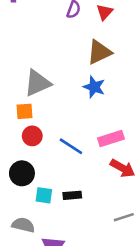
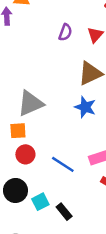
cyan square: (44, 195) -> (40, 202), moved, turned -35
black rectangle: (72, 195) -> (64, 212), turned 56

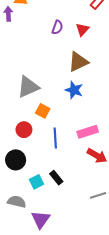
orange square: (18, 131) -> (43, 111), moved, turned 32
blue line: (63, 164) -> (55, 138), turned 54
cyan square: (40, 202) -> (36, 182), moved

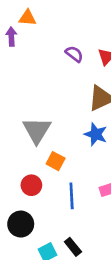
purple semicircle: (57, 27) -> (74, 54), turned -72
gray triangle: (28, 87) -> (37, 130), turned -35

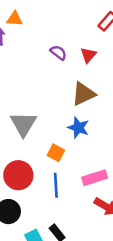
orange square: (56, 161) -> (56, 153), moved
red circle: (31, 185) -> (18, 175), size x1.5

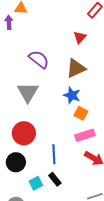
purple semicircle: (58, 53) -> (39, 59), moved, size x1.5
orange square: (56, 153) -> (81, 113), moved
blue line: (56, 185) -> (54, 154), moved

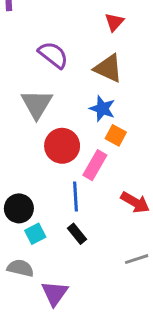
brown triangle: (76, 68) -> (108, 68), turned 50
red circle: (24, 133) -> (62, 146), moved
pink rectangle: (85, 135) -> (95, 165), moved, turned -42
cyan square: (36, 183) -> (35, 234), moved

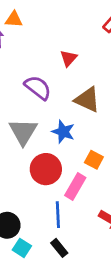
red triangle: (114, 22) -> (69, 58), moved
blue star: (102, 109) -> (63, 132), moved
cyan square: (35, 234) -> (22, 248), turned -30

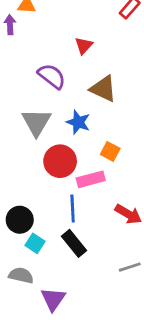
pink rectangle: (75, 186) -> (91, 179), turned 45
black rectangle: (59, 248) -> (74, 243), size x1.4

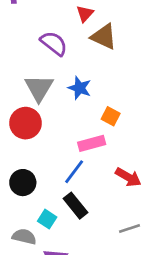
brown triangle: (103, 89) -> (104, 37), moved
red circle: (60, 161) -> (26, 123), moved
blue line: (73, 209) -> (74, 172), turned 40
cyan square: (35, 243) -> (47, 219), moved

